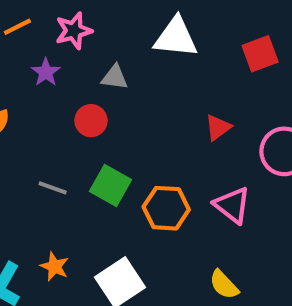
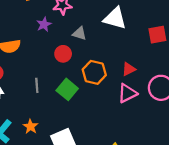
gray line: (53, 188) -> (37, 85), turned 56
pink triangle: (232, 205) -> (127, 93), moved, turned 45
orange hexagon: (166, 208) -> (94, 72), moved

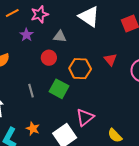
white triangle: (115, 18) -> (89, 16), turned 30
red triangle: (129, 69) -> (110, 60), turned -32
pink triangle: (127, 93) -> (85, 117), moved

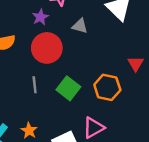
red circle: (49, 58) -> (47, 48), moved, size x1.6
orange hexagon: (80, 69) -> (107, 87), moved

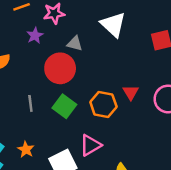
red circle: (47, 48) -> (60, 68), moved
red triangle: (136, 64) -> (131, 92), moved

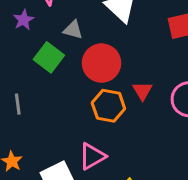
red circle: (60, 68) -> (102, 63), moved
green square: (64, 106) -> (49, 57), moved

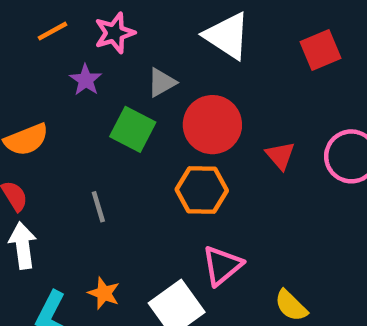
gray triangle: (73, 30) -> (162, 82), turned -35
orange hexagon: (108, 106) -> (202, 190), moved

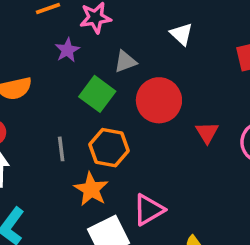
white triangle: (227, 36) -> (181, 34), size x0.6
orange hexagon: (202, 190) -> (109, 148), moved
orange star: (104, 293) -> (91, 189), moved, size x1.4

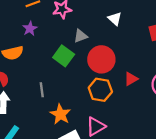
purple star: (67, 50) -> (30, 29), moved
red triangle: (207, 133) -> (131, 79), turned 32
orange hexagon: (109, 148) -> (100, 90), moved

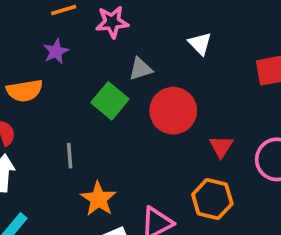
red triangle: (131, 79) -> (221, 147), turned -32
orange hexagon: (100, 90) -> (212, 199), moved

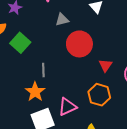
green square: (110, 101) -> (20, 43), moved
gray line: (70, 156) -> (43, 70), moved

